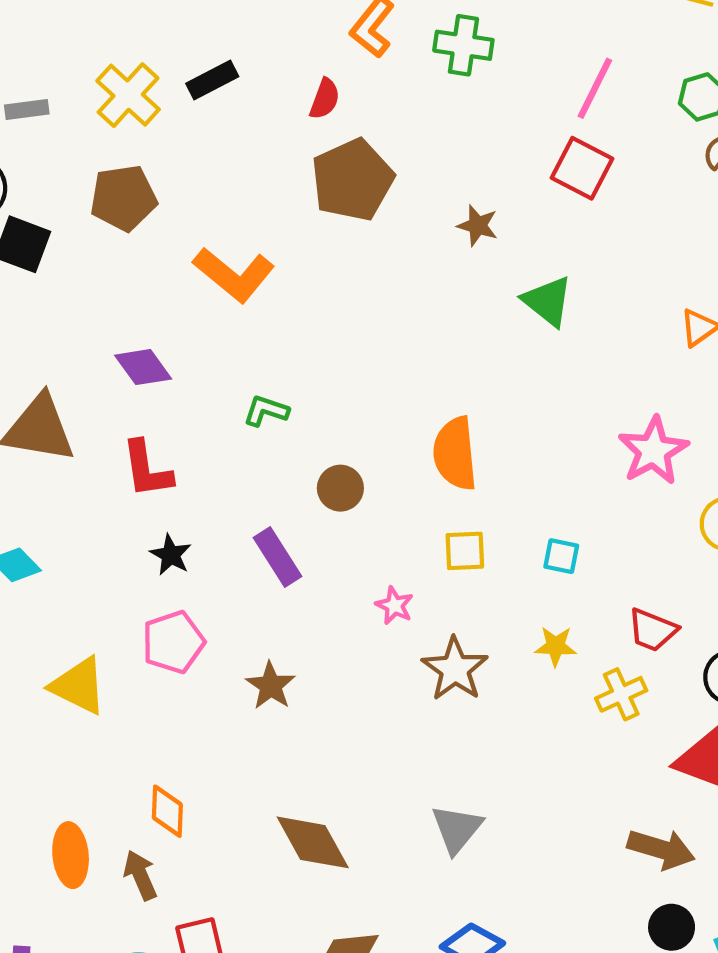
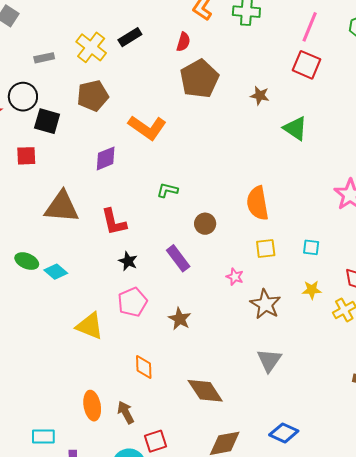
purple diamond: (143, 367) -> (106, 158), moved, turned -72
orange diamond: (167, 811) -> (144, 367), moved
gray triangle: (457, 829) -> (269, 360), moved

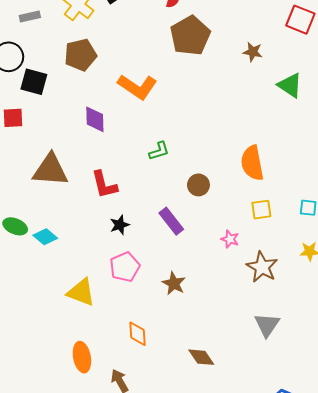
purple diamond: (106, 158) -> (95, 119), turned -68
green L-shape: (167, 190) -> (159, 151), turned 150
black star: (128, 261) -> (120, 225), turned 30
brown diamond: (205, 391) -> (201, 357), size x0.7
orange ellipse: (92, 406) -> (82, 357), moved

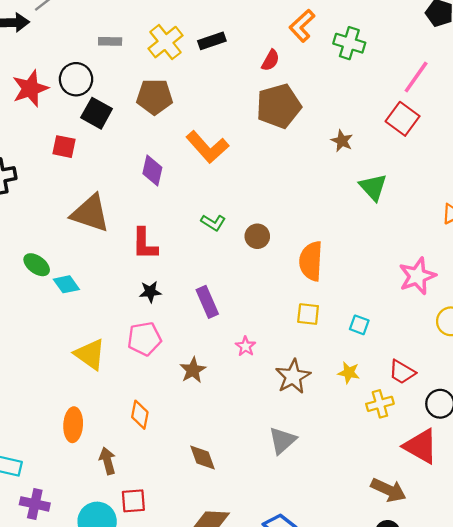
green L-shape: (159, 151) -> (213, 223), turned 35
brown circle: (198, 185) -> (257, 236), moved
pink star: (230, 239) -> (246, 346), moved

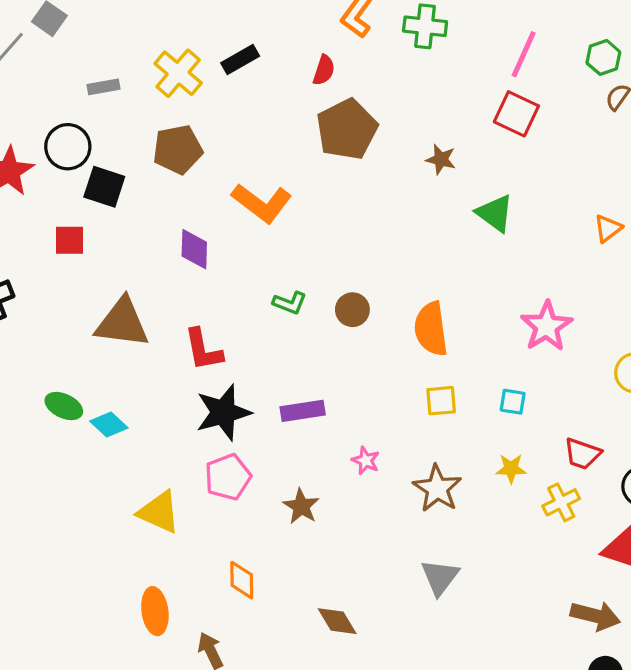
pink star: (417, 276) -> (547, 326), moved
black star: (150, 292) -> (223, 412), size x1.8
purple rectangle: (207, 302) -> (303, 411), turned -64

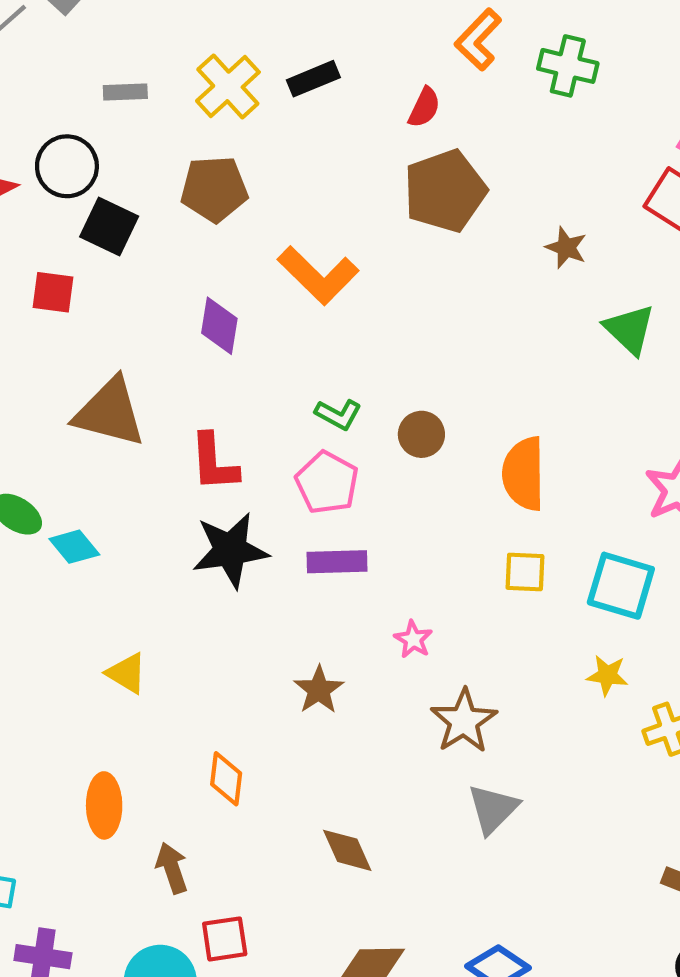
cyan square: (513, 402) -> (621, 586), size x1.8
pink pentagon: (228, 477) -> (327, 483), moved, turned -30
brown star: (437, 489) -> (464, 721), moved
yellow triangle: (159, 512) -> (127, 673), size x0.7

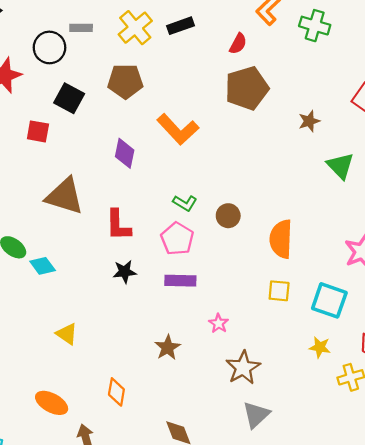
black circle: (67, 166) -> (49, 47), moved
brown star: (566, 248) -> (309, 121), turned 30
black star: (230, 550) -> (125, 272), size x0.6
orange ellipse: (104, 805) -> (52, 403), turned -64

